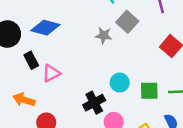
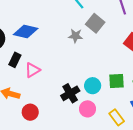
black rectangle: (31, 60) -> (15, 60), turned 56
cyan circle: (120, 83) -> (93, 86), moved

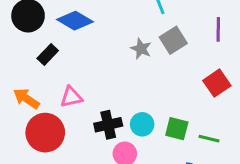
pink triangle: (32, 70) -> (71, 97), moved
red circle: (30, 112) -> (45, 133), size x1.6

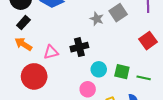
black rectangle: (48, 54) -> (23, 23), moved
orange arrow: (26, 99) -> (23, 44), moved
black cross: (108, 125) -> (79, 47), moved

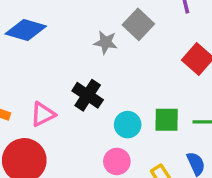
black cross: (79, 47) -> (88, 95), turned -30

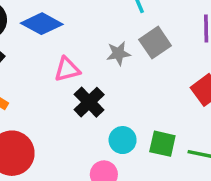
gray star: (106, 42) -> (118, 53), turned -30
pink triangle: (43, 114) -> (67, 69), moved

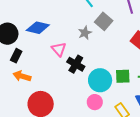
pink triangle: (67, 69) -> (59, 49), turned -42
cyan circle: (123, 140) -> (100, 80), size x1.5

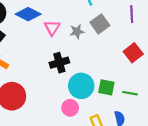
pink triangle: (59, 49) -> (52, 28), moved
black cross: (76, 64) -> (59, 63), turned 30

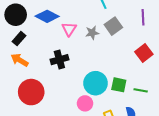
black cross: (59, 63) -> (59, 60), moved

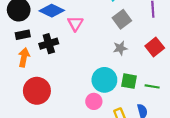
gray star: (92, 33) -> (120, 48), moved
black rectangle: (19, 39) -> (23, 35), turned 40
orange arrow: (20, 60) -> (24, 57), turned 72
black cross: (59, 60) -> (49, 44), moved

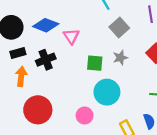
green square: (129, 81) -> (95, 63), moved
pink circle: (94, 101) -> (85, 115), moved

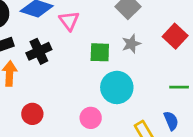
red circle: (38, 110) -> (32, 114), size x0.6

